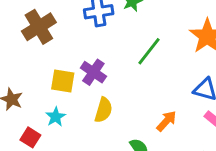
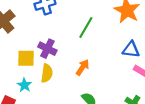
yellow semicircle: (103, 110) -> (47, 73), moved
orange arrow: (166, 121) -> (83, 67), moved

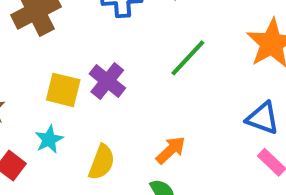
orange arrow: (83, 67) -> (171, 150), moved
yellow semicircle: (47, 73) -> (102, 162), moved

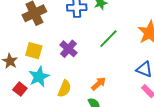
yellow square: (63, 90) -> (34, 51), moved
cyan star: (49, 139) -> (39, 77), size x1.5

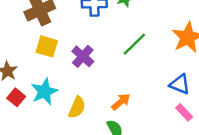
yellow square: (34, 51) -> (47, 46), moved
red square: (20, 89) -> (16, 97), moved

